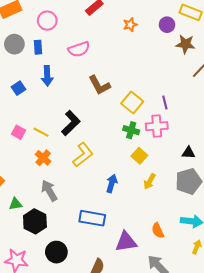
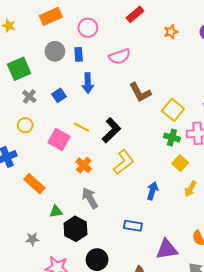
pink square: (19, 132) -> (59, 140), size x1.5
yellow line: (41, 132) -> (82, 127), moved
blue rectangle: (92, 218) -> (133, 226), size x0.7

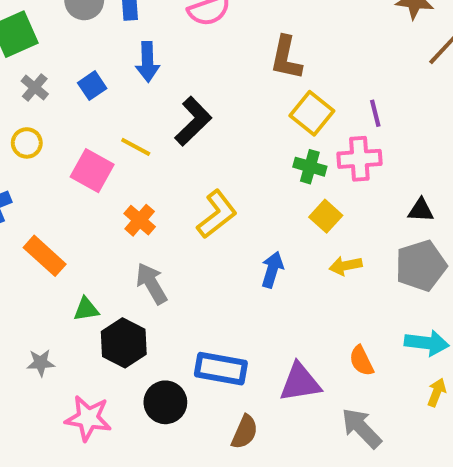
brown L-shape: (140, 92) -> (286, 58), moved, turned 40
black L-shape: (111, 130) -> (193, 121), moved
yellow arrow: (190, 189) -> (346, 266), turned 49
blue rectangle: (133, 226) -> (221, 369), moved, size x1.4

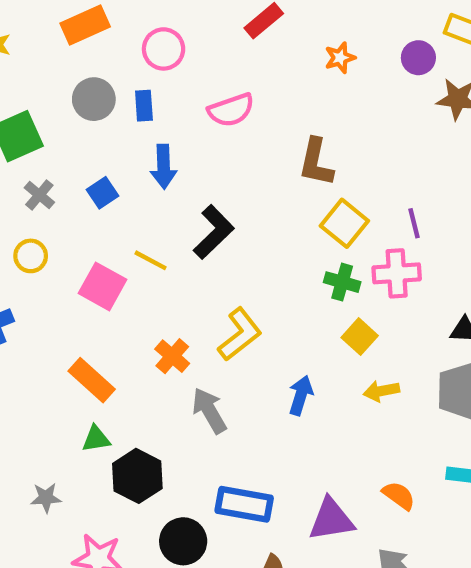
orange cross: (140, 220) -> (172, 356), moved
orange rectangle: (45, 256) -> (92, 380), moved
gray arrow: (152, 284) -> (209, 411), moved
orange semicircle: (361, 361) -> (399, 496), turned 152

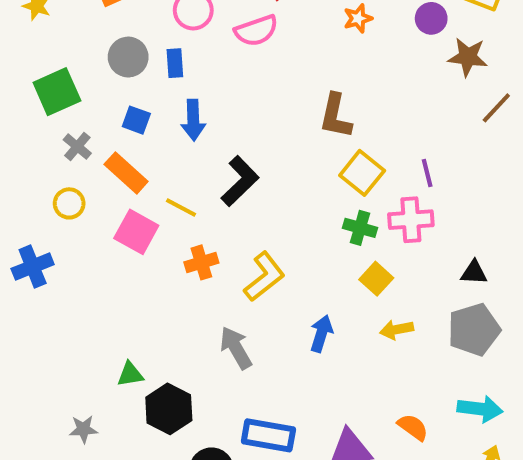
pink semicircle: (231, 110) -> (256, 31), moved
blue square: (103, 193) -> (136, 120), moved, turned -36
orange cross: (172, 356) -> (201, 262), moved, turned 32
orange rectangle: (92, 380) -> (126, 173), moved

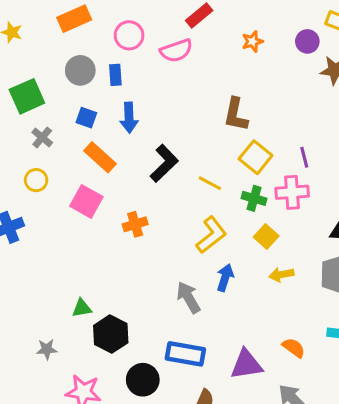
orange rectangle: (126, 173) -> (100, 157), moved
yellow line: (181, 208) -> (210, 183), moved
yellow L-shape: (264, 277) -> (211, 235), moved
gray arrow: (236, 348) -> (188, 297), moved

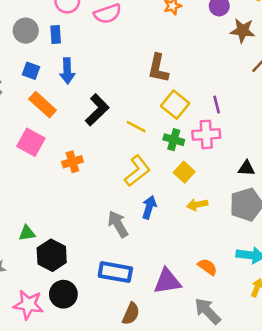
black circle: (143, 380) -> (63, 294), moved

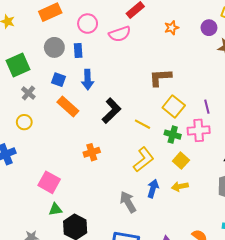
brown L-shape: (158, 68) -> (160, 77), turned 75
pink square: (31, 142) -> (49, 182), moved
yellow arrow: (197, 205) -> (180, 186), moved

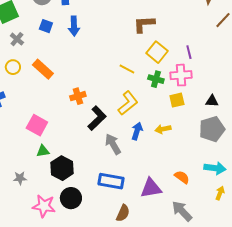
orange rectangle: (68, 107) -> (43, 69), moved
black L-shape: (111, 111) -> (97, 118), moved
yellow square: (181, 161) -> (177, 100), moved, turned 35

